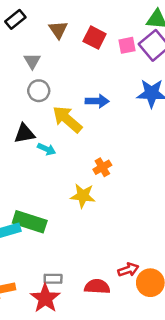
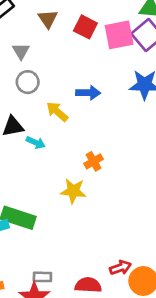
pink square: (127, 45) -> (119, 35), size x1.6
yellow arrow: (67, 119) -> (57, 112), size x0.7

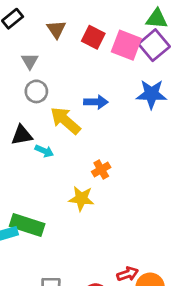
pink square: (119, 35) -> (126, 45), turned 32
yellow arrow: (57, 112) -> (65, 121), size x1.4

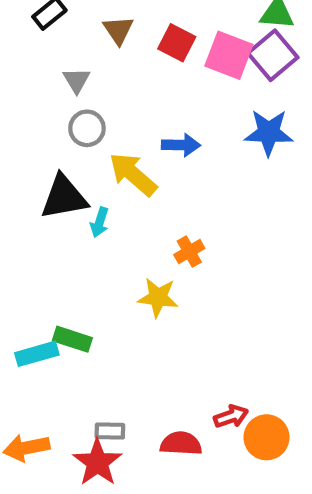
black triangle: (22, 135) -> (64, 197), size x1.4
cyan arrow: (44, 151) -> (100, 222), turned 84
green rectangle: (27, 225) -> (72, 339), size x0.7

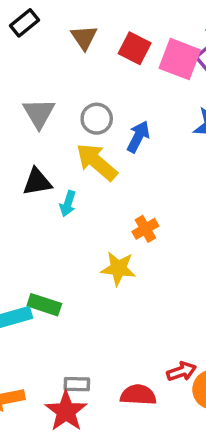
gray triangle: (77, 80) -> (39, 113), moved, size x1.4
gray circle: (87, 128) -> (97, 119), moved
blue arrow: (181, 145) -> (138, 137), turned -64
black triangle: (64, 197) -> (37, 182), size x0.7

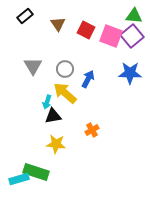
black triangle: (37, 182) -> (53, 116), moved
cyan arrow: (68, 204) -> (47, 102), moved
yellow star: (118, 269) -> (56, 144), moved
green rectangle: (44, 305) -> (36, 172), size x1.4

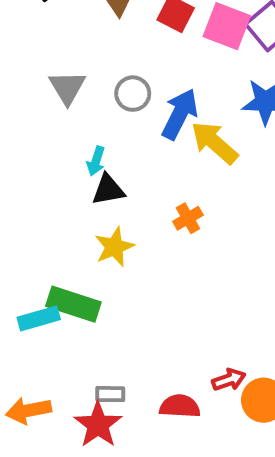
blue arrow: (88, 79) -> (180, 114), size x1.4
yellow arrow: (65, 93) -> (214, 143), moved
yellow star: (56, 144) -> (114, 247), turned -30

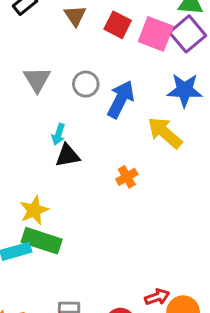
yellow arrow: (214, 143) -> (165, 133), moved
yellow star: (114, 247) -> (34, 210), moved

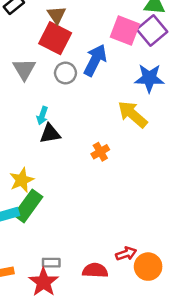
red square: (118, 25) -> (55, 38), moved, size x1.4
blue arrow: (121, 99) -> (95, 60), moved
green rectangle: (42, 241) -> (28, 206), turned -72

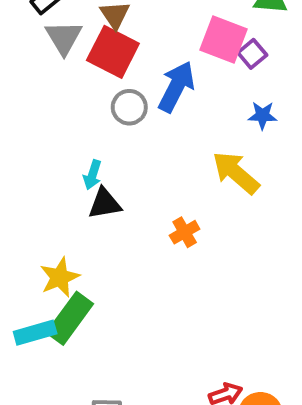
purple square: (152, 30) -> (252, 54), moved, size x0.6
gray triangle: (24, 69) -> (64, 38), moved
blue star: (149, 78) -> (262, 115), size x0.6

